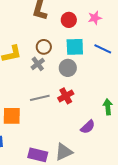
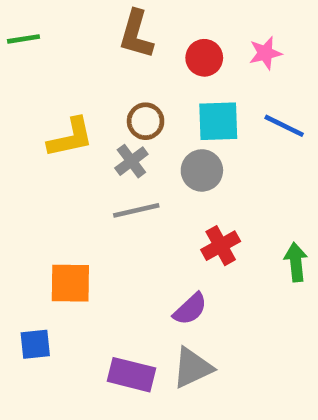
red cross: (66, 96) -> (221, 246), moved
gray line: (40, 98) -> (136, 210), moved
purple semicircle: (88, 127) -> (190, 309), moved

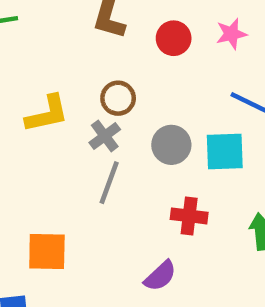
cyan square: (218, 121) -> (225, 152), moved
gray line: (136, 210) -> (109, 183), turned -57
red cross: (221, 246) -> (189, 216), turned 36

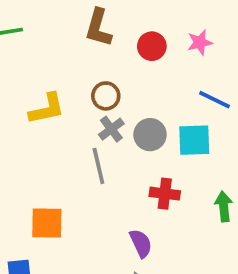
gray cross: (105, 136) -> (111, 129), moved
gray line: (109, 183) -> (98, 166), turned -33
purple semicircle: (160, 276) -> (141, 243), turned -72

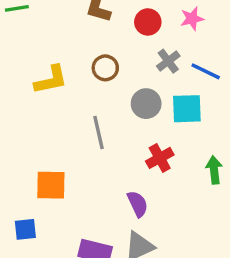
gray cross: (111, 129) -> (168, 61), moved
red cross: (165, 194) -> (160, 158), turned -36

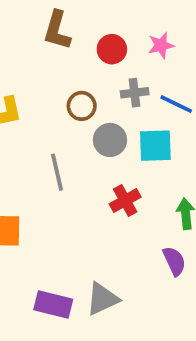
gray cross: (168, 61) -> (135, 93), turned 30
brown circle: (105, 68) -> (82, 106), moved
purple semicircle: (138, 204) -> (174, 261), moved

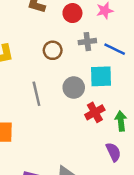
gray circle: (110, 140) -> (74, 88), moved
red cross: (125, 200) -> (95, 112), moved

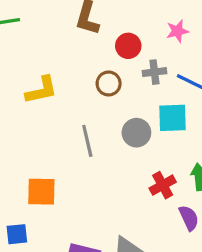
red circle: (72, 13) -> (128, 46), moved
red cross: (95, 112) -> (163, 185), moved

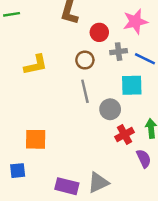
pink star: (177, 31) -> (135, 22), size x1.5
gray circle: (136, 133) -> (110, 109), moved
gray line: (87, 141) -> (85, 91), moved

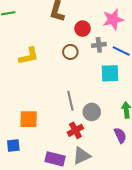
gray line: (85, 91) -> (70, 101), moved
gray circle: (110, 109) -> (92, 112), moved
red cross: (125, 134) -> (75, 130), moved

